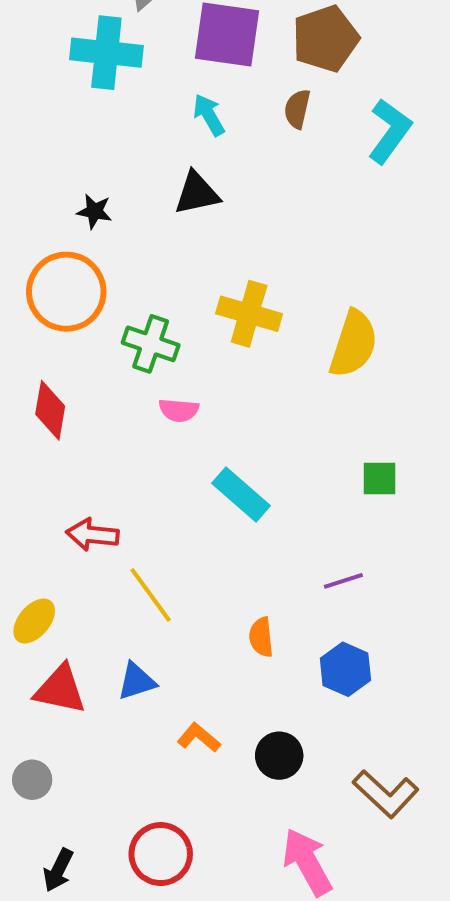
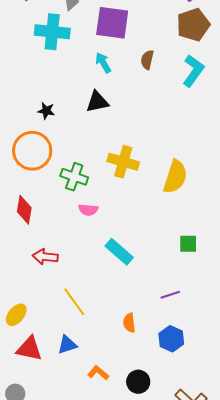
brown pentagon: (325, 39) -> (193, 25), moved
red arrow: (92, 535) -> (45, 257), moved

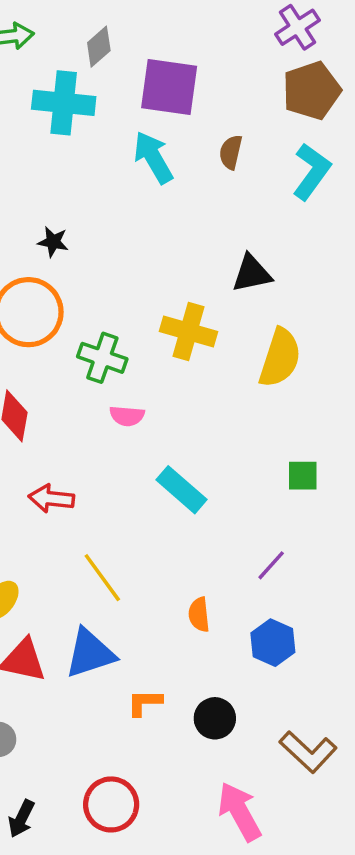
cyan arrow: (103, 63) -> (153, 157), size x1.4
black triangle: (97, 102) -> (252, 273), moved
purple line: (170, 295) -> (271, 565), turned -30
blue triangle: (67, 345) -> (90, 653), size x1.5
orange L-shape: (98, 373) -> (145, 702), turned -40

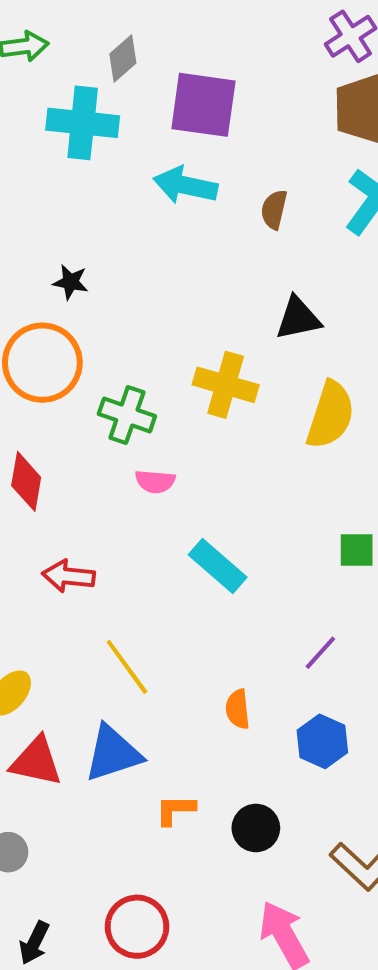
brown semicircle: (231, 152) -> (274, 210), moved
cyan arrow: (153, 157) -> (185, 185), turned -48

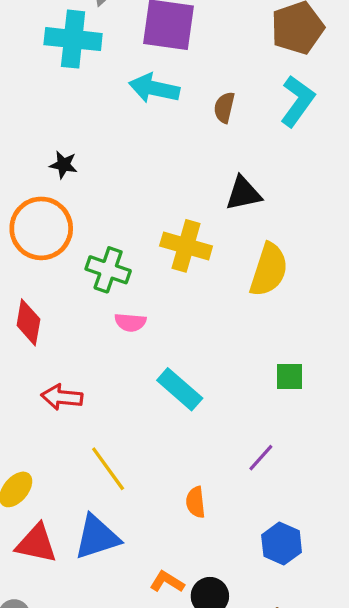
blue hexagon: (322, 741) -> (282, 544), moved
orange L-shape: (175, 810) -> (167, 582), moved, turned 32

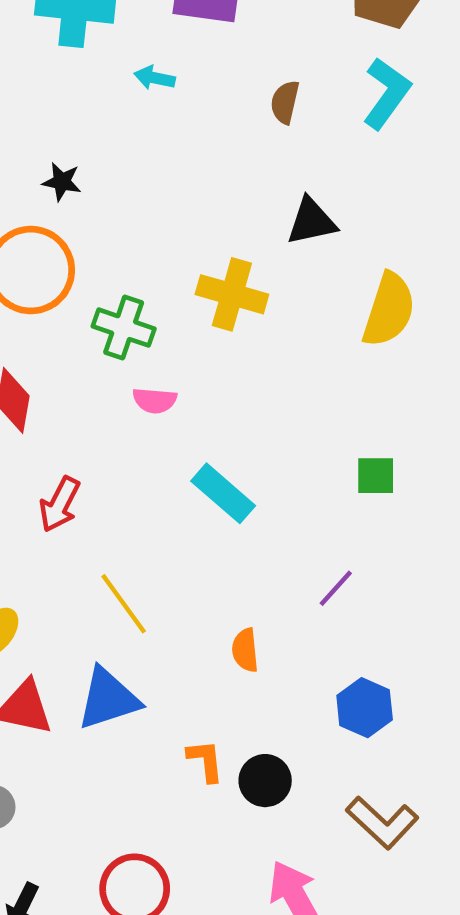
cyan arrow: (154, 88) -> (155, 78), moved, size x0.6
yellow semicircle: (269, 270) -> (389, 310), moved
red arrow: (62, 397) -> (60, 504), turned -69
orange L-shape: (167, 582) -> (205, 761), turned 52

